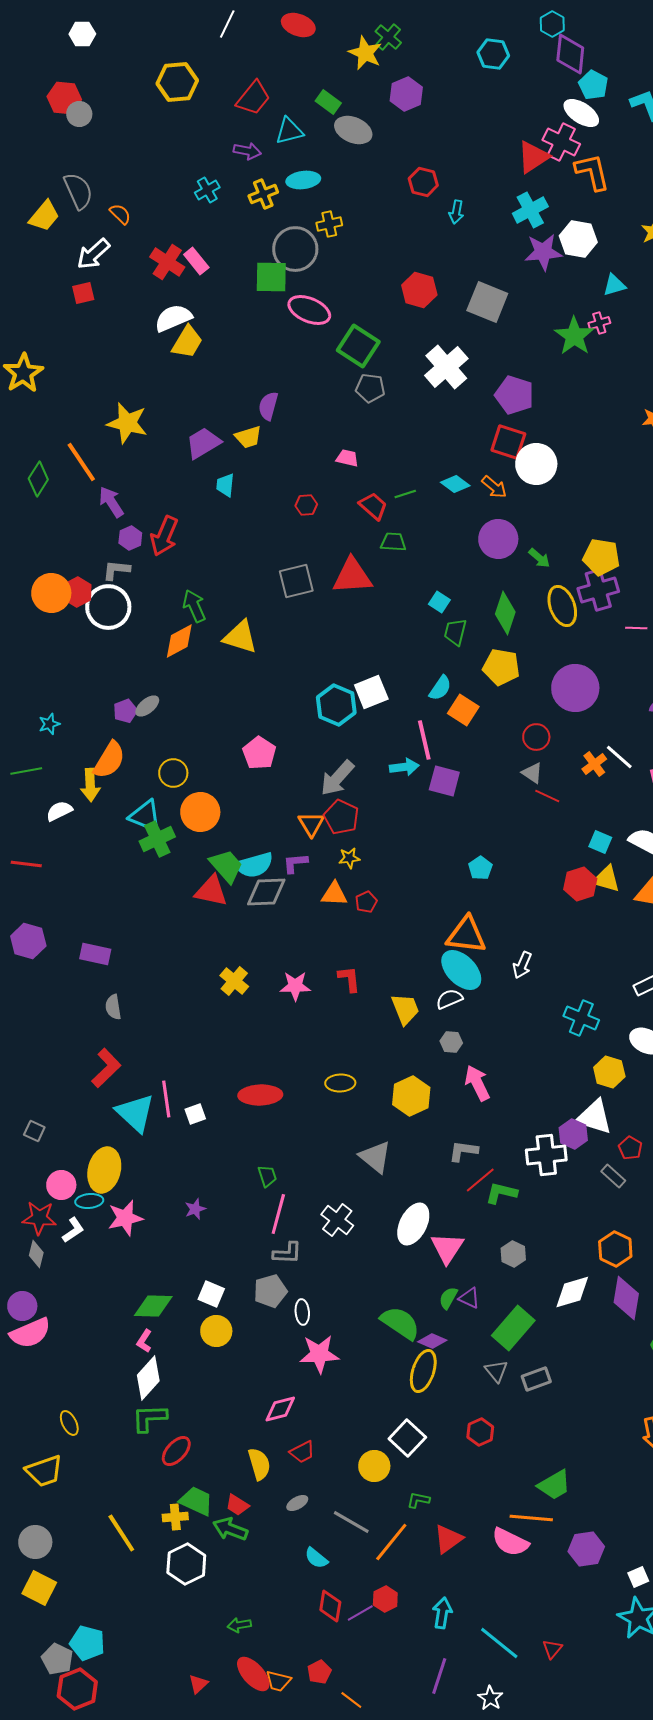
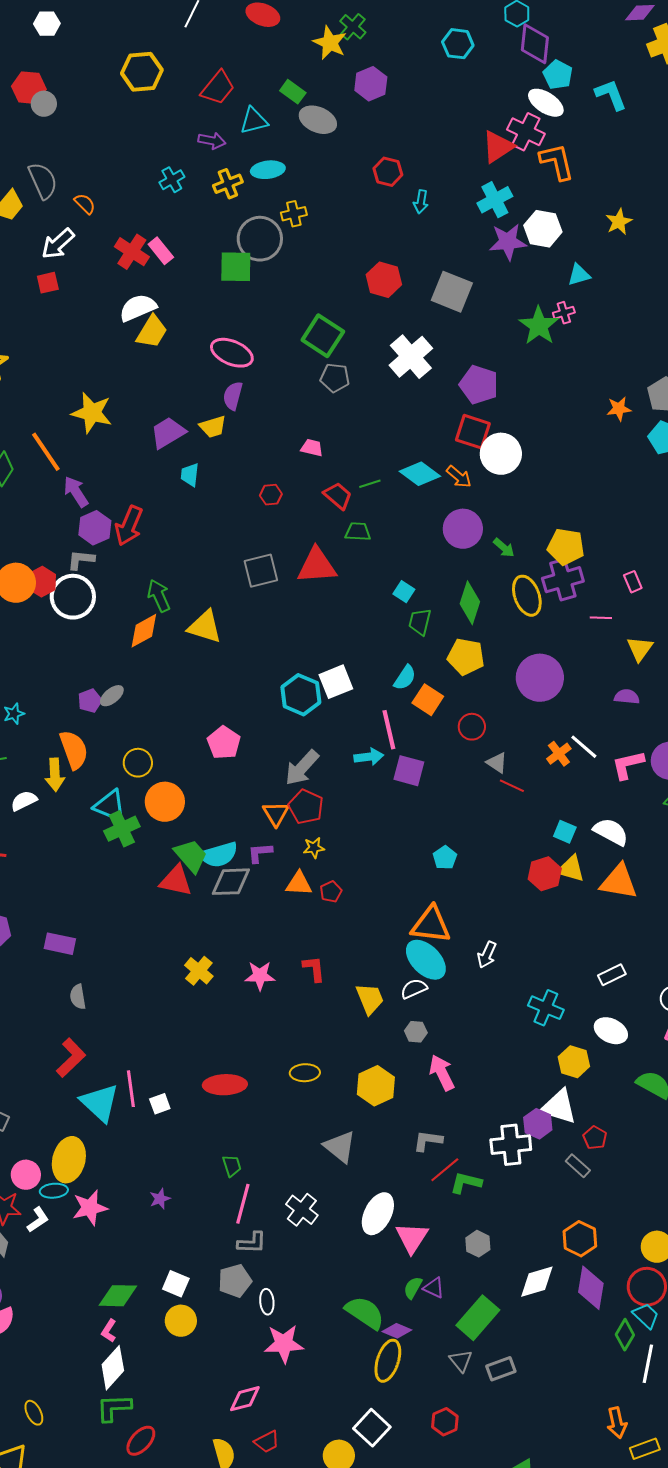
pink ellipse: (309, 310) -> (232, 353), moved
cyan diamond: (455, 484) -> (420, 474), size x1.4
purple hexagon: (130, 538) -> (95, 528), size x1.4
red circle: (536, 737) -> (472, 727), moved
orange semicircle: (109, 760) -> (74, 750), turned -51

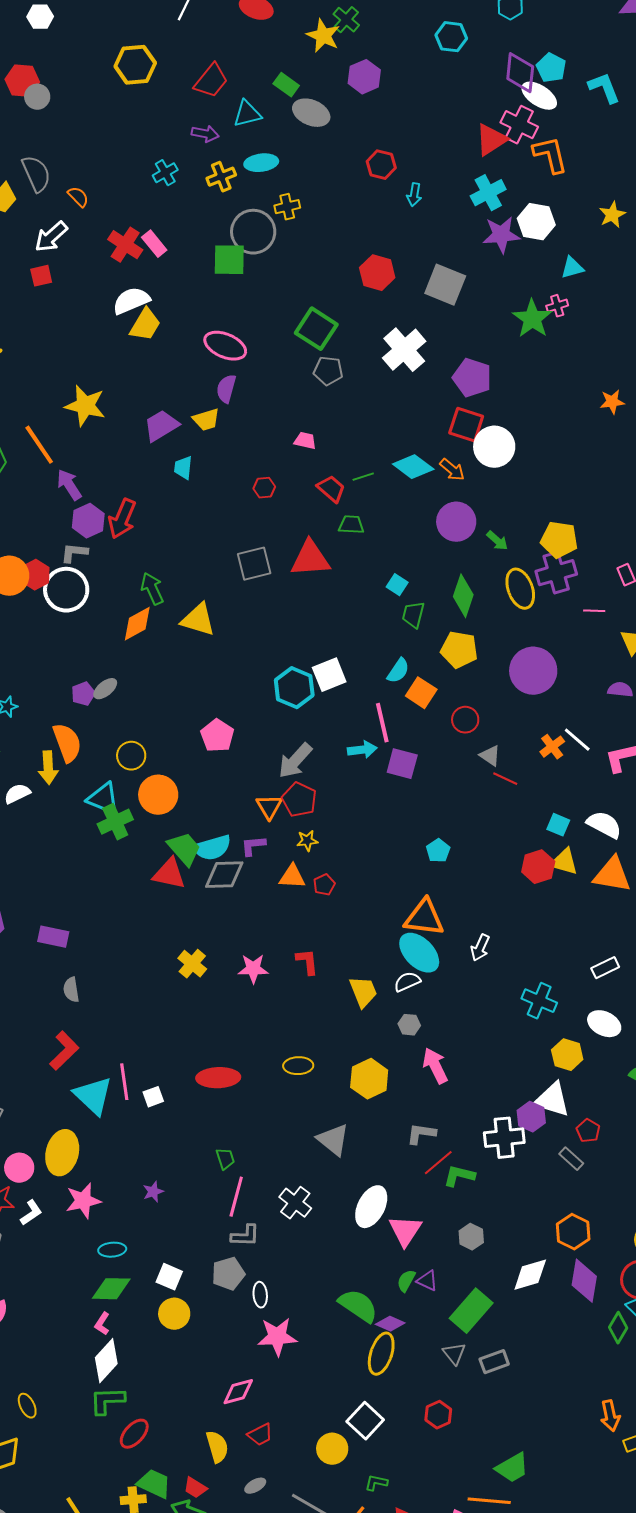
purple diamond: (535, 44) -> (520, 73), moved
cyan ellipse: (54, 1191) -> (112, 1250), moved

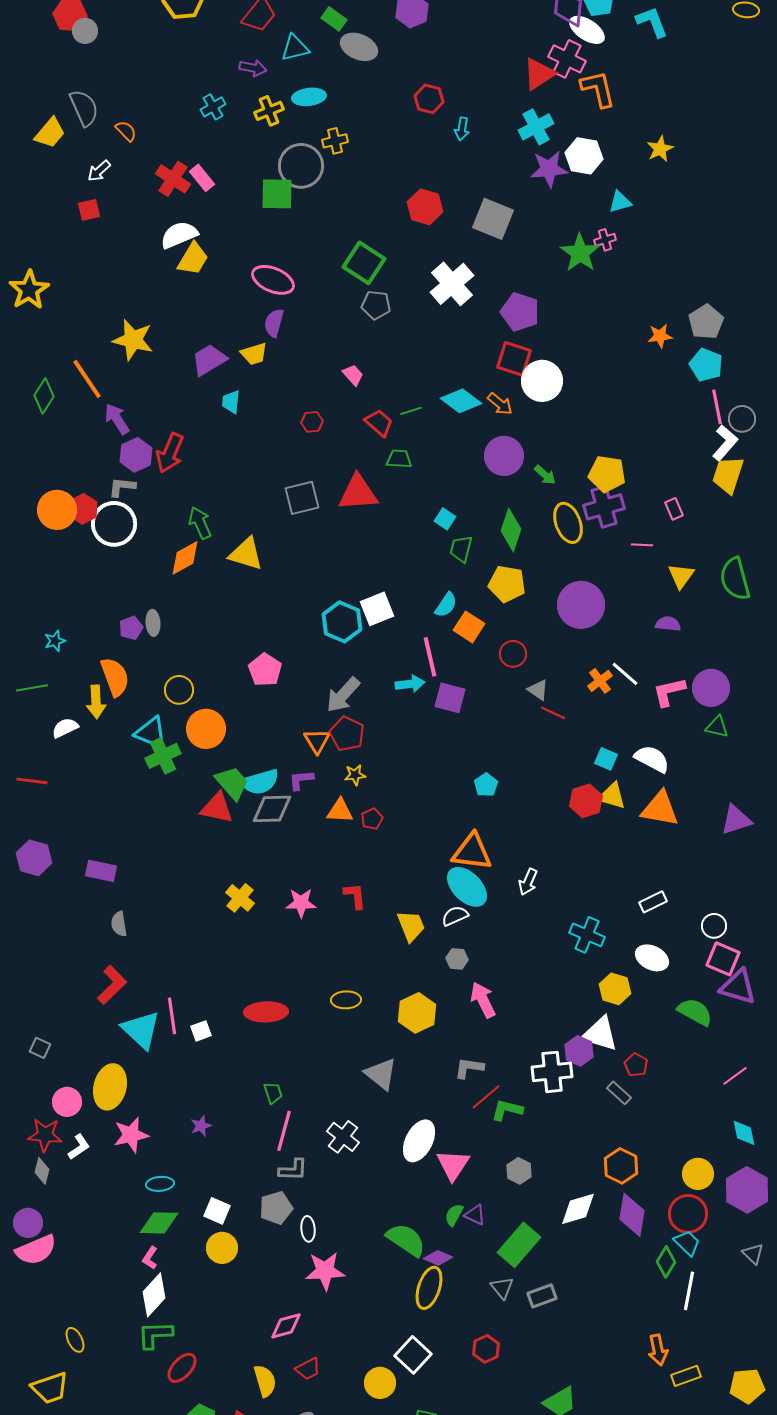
white arrow: (51, 237) -> (99, 171), size x0.7
pink trapezoid: (305, 441) -> (353, 375), turned 35
gray ellipse: (105, 689) -> (153, 623), turned -55

